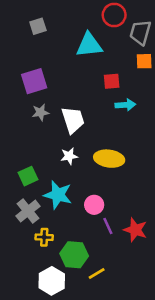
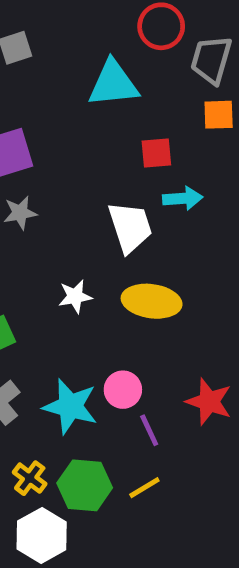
white trapezoid: (73, 120) -> (130, 227), moved
cyan star: (58, 195) -> (70, 406), moved
red star: (135, 230) -> (209, 402), moved
yellow cross: (44, 237) -> (30, 478), moved, turned 35
yellow line: (97, 273) -> (144, 488), moved

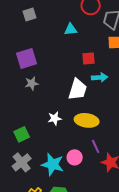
cyan triangle: (113, 84) -> (71, 29), size x0.6
white trapezoid: (130, 227) -> (78, 89), turned 35
purple line: (149, 430) -> (96, 146), moved

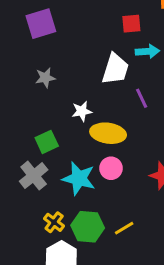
gray star: (32, 83) -> (45, 78), moved
yellow ellipse: (87, 120) -> (108, 133), moved
green square: (22, 134) -> (47, 142), moved
purple line: (96, 146) -> (142, 98), moved

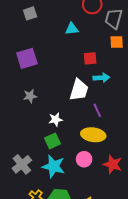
yellow ellipse: (108, 133) -> (93, 135), moved
green square: (47, 142) -> (52, 141), moved
pink circle: (111, 168) -> (84, 159), moved

